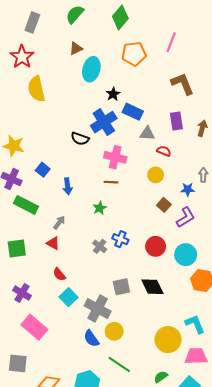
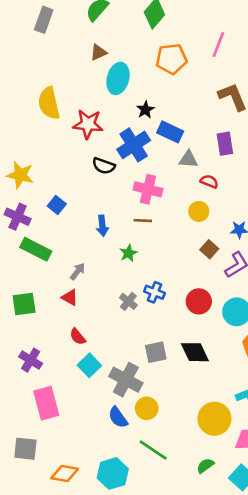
red star: (22, 57) -> (88, 124), moved, turned -30
blue arrow: (68, 186) -> (102, 226), moved
pink rectangle: (34, 327) -> (46, 403), turned 35

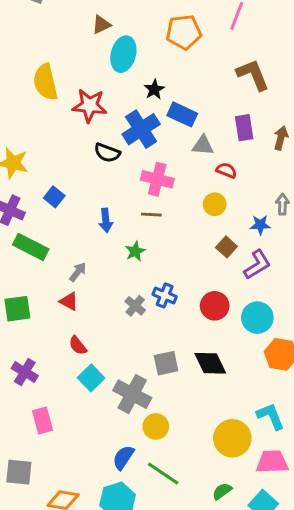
pink rectangle: (46, 403) -> (42, 421), size x0.7
blue semicircle: (118, 417) -> (123, 457), moved, turned 70

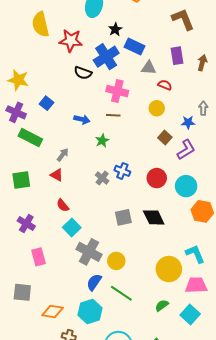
blue arrow: (106, 220) -> (82, 119), turned -70
gray cross: (132, 394) -> (89, 252), moved

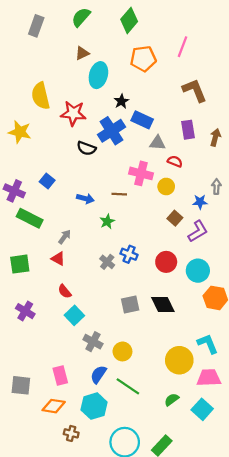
yellow star: (18, 80) -> (20, 132), moved
pink cross: (117, 91) -> (141, 173), moved
gray cross: (89, 252) -> (93, 342), size x0.7
pink rectangle: (38, 257) -> (60, 375), moved

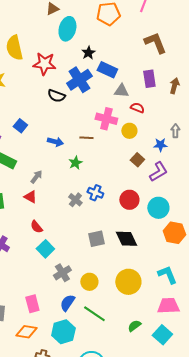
gray cross: (93, 342) -> (62, 273), turned 30
yellow circle: (179, 360) -> (128, 282), moved

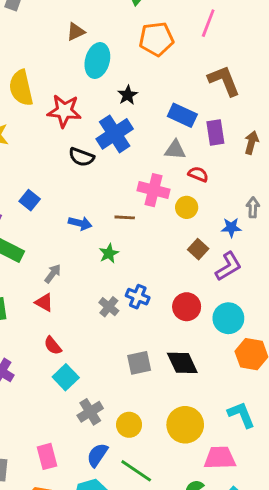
blue rectangle: (107, 70) -> (182, 115), moved
pink trapezoid: (168, 306) -> (220, 458), moved

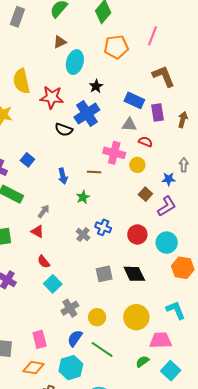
blue arrow: (80, 223) -> (63, 176), turned 63

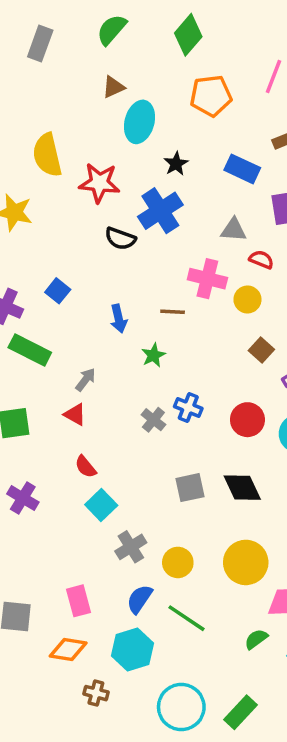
blue rectangle: (134, 100) -> (242, 169), moved

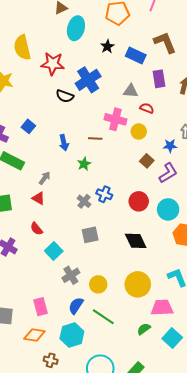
black star: (176, 164) -> (107, 46), moved
red semicircle: (86, 467) -> (36, 229), moved
gray square: (190, 488) -> (90, 235), moved

